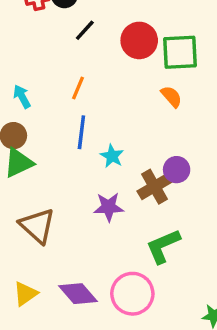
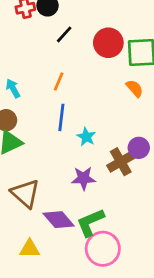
green L-shape: (163, 246) -> (90, 222), moved
yellow triangle: (25, 294) -> (30, 249), moved, turned 35
purple diamond: (78, 294) -> (59, 220), moved

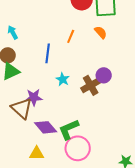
orange line: (59, 81) -> (71, 36), moved
cyan star: (86, 137) -> (63, 79), moved
purple star: (83, 178) -> (34, 97), moved
yellow triangle: (30, 249) -> (37, 153), moved

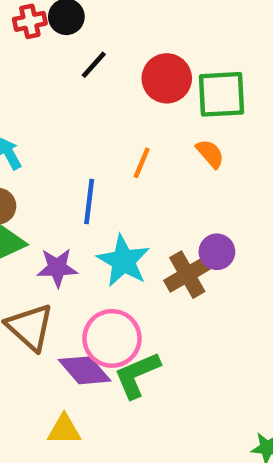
cyan star: (63, 79) -> (123, 261), size x1.6
purple star: (34, 97) -> (57, 268), moved
pink circle: (78, 148) -> (112, 338), moved

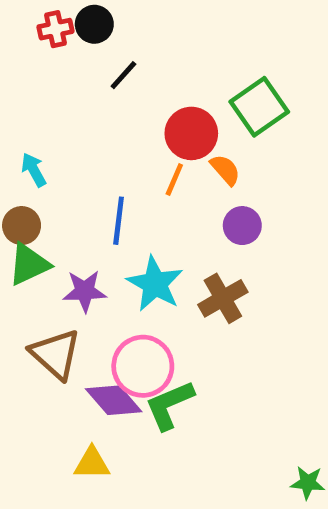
red circle: (167, 78) -> (191, 133), moved
green square: (221, 94) -> (259, 107), turned -32
orange semicircle: (210, 154) -> (225, 170), moved
purple circle: (217, 252) -> (242, 226), moved

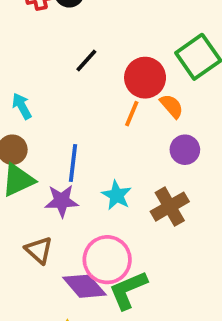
black line: (123, 75) -> (86, 61), moved
blue line: (119, 221) -> (73, 163), moved
cyan star: (155, 284) -> (117, 195), size x0.7
brown triangle: (56, 354) -> (39, 250), size x0.7

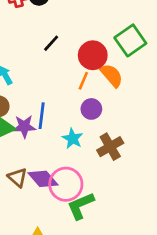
orange semicircle: (172, 106) -> (112, 75), size x1.4
purple circle: (185, 150) -> (91, 109), moved
purple star: (62, 201) -> (24, 126), moved
purple diamond: (84, 286) -> (43, 179), moved

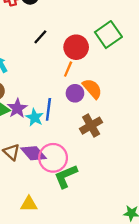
orange semicircle: (112, 75) -> (92, 89), moved
blue line: (42, 116) -> (48, 109), moved
purple star: (24, 126) -> (17, 108), turned -30
cyan star: (73, 139) -> (35, 117), moved

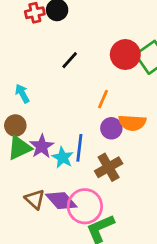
red circle: (76, 47) -> (125, 55), moved
orange semicircle: (92, 89) -> (132, 123), turned 135
brown cross: (91, 126) -> (109, 167), moved

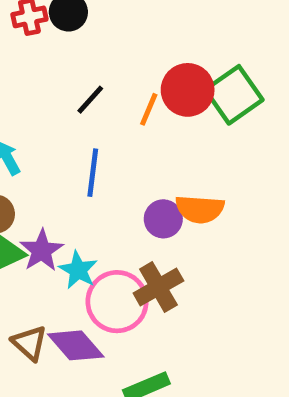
orange line: (103, 99) -> (149, 109), moved
blue line: (79, 148) -> (93, 173), moved
pink circle: (85, 206) -> (117, 302), moved

